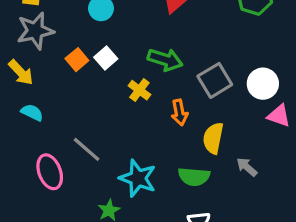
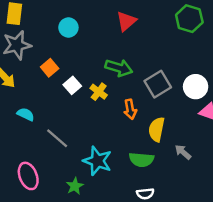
white square: (106, 58) -> (72, 85), moved
cyan semicircle: (32, 113) -> (26, 114), moved
pink ellipse: (50, 172) -> (28, 176), moved

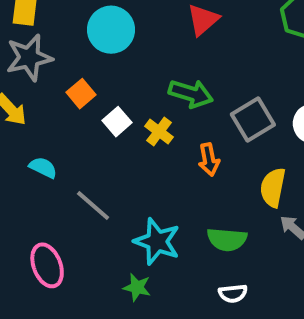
cyan circle: (68, 27) -> (111, 30), size x1.5
yellow semicircle: (157, 129) -> (273, 187), moved
green star: (75, 186) -> (137, 287), moved, turned -30

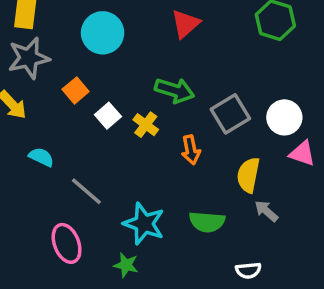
pink ellipse: (47, 265) -> (67, 243), moved
white semicircle: (233, 293) -> (248, 270), moved

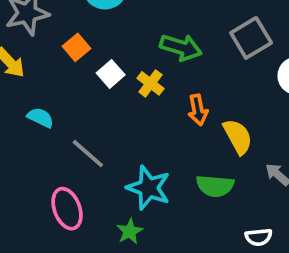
gray square: (230, 114) -> (251, 38), moved
yellow semicircle: (248, 175) -> (238, 137), moved, turned 140
green star: (126, 265) -> (130, 231), turned 30

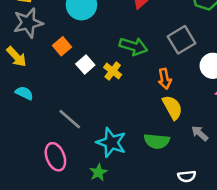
orange arrow: (198, 110) -> (165, 79), moved
cyan semicircle: (40, 118) -> (24, 93), moved

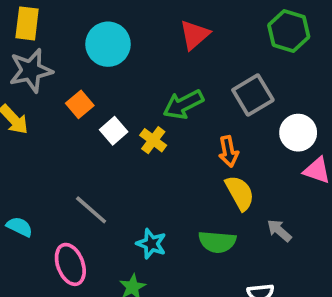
green arrow: (133, 46) -> (183, 104), turned 136
cyan semicircle: (24, 93) -> (20, 227), moved
cyan star: (111, 142) -> (151, 244), size x0.7

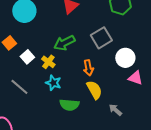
gray line: (91, 210) -> (19, 87), moved
green semicircle: (217, 242) -> (69, 105), moved
cyan star: (151, 244) -> (53, 83), moved

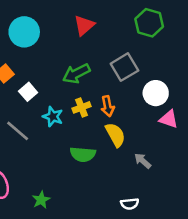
yellow cross: (48, 62) -> (81, 107), moved, turned 32
cyan star: (53, 83) -> (53, 117), moved

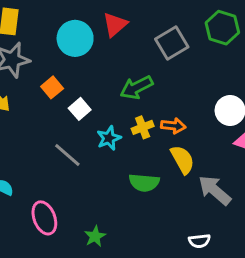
red triangle: (84, 25) -> (115, 25), moved
gray square: (124, 67) -> (172, 43), moved
orange arrow: (108, 106) -> (173, 126), turned -72
cyan star: (53, 117) -> (109, 138), turned 30
gray arrow: (143, 161) -> (215, 190), size x1.6

